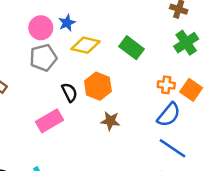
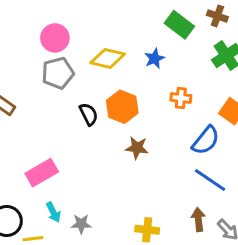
blue star: (67, 23) -> (154, 58), moved
green rectangle: (131, 48) -> (179, 25), moved
orange cross: (166, 85) -> (181, 98), moved
pink rectangle: (50, 121) -> (42, 173), moved

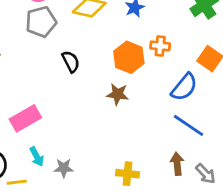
orange hexagon: (122, 107) -> (129, 57), moved

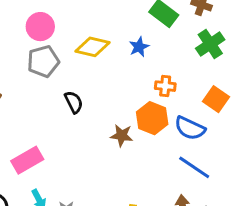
orange hexagon: (129, 57) -> (152, 118), moved
blue semicircle: (184, 87) -> (190, 128), turned 76

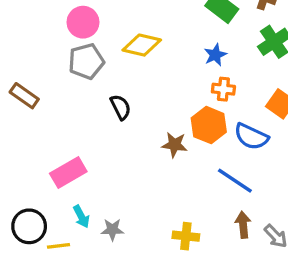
blue star: (139, 47) -> (215, 55), moved
blue line: (194, 167) -> (235, 181), moved

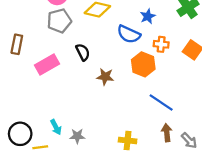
orange cross: (223, 89) -> (161, 44), moved
brown rectangle: (24, 96) -> (17, 44), turned 66
blue semicircle: (251, 137) -> (129, 34), moved
brown star: (174, 145) -> (105, 77), moved
pink rectangle: (68, 172) -> (47, 64), moved

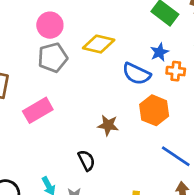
orange cross: (161, 44) -> (176, 71), moved
black semicircle: (83, 52) -> (86, 160), moved

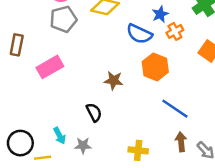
orange cross: (176, 71) -> (175, 31), turned -35

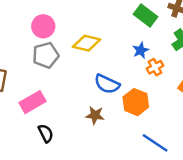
blue semicircle: (139, 34) -> (107, 84), moved
black semicircle: (94, 112) -> (46, 133), moved

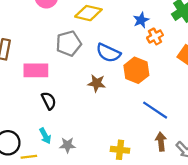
gray pentagon: (46, 55) -> (69, 43), moved
pink rectangle: (32, 102) -> (36, 70), turned 30

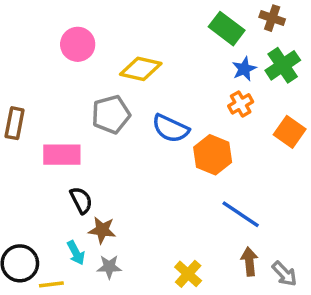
blue star: (141, 20) -> (244, 69), moved
brown star: (97, 83) -> (102, 230), moved
yellow cross: (120, 150) -> (188, 274), turned 36

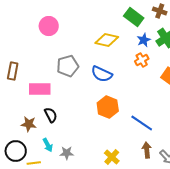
yellow diamond: (141, 69) -> (107, 40), moved
orange hexagon: (213, 155) -> (108, 107), moved
brown star: (102, 230) -> (29, 124), moved

